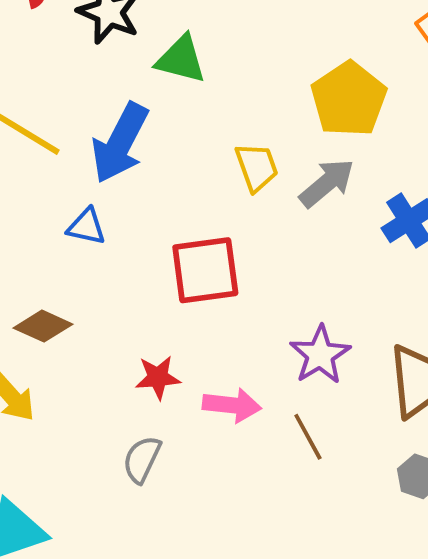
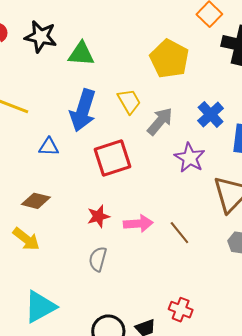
blue arrow: (120, 143) -> (83, 110), moved
gray arrow: (327, 183) -> (160, 121), moved
purple star: (320, 355) -> (190, 158), moved

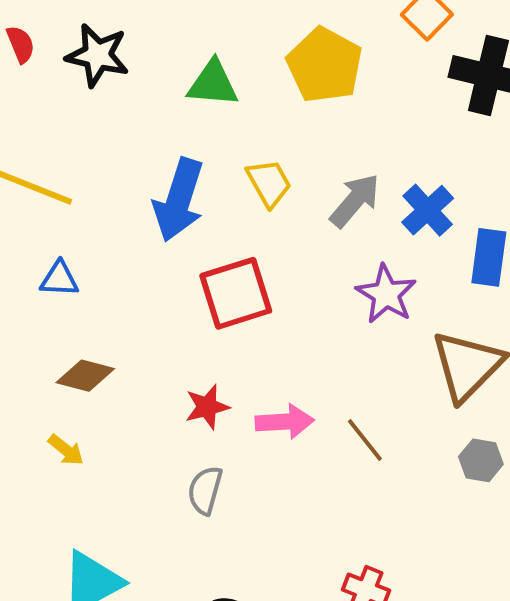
green triangle: (81, 54) -> (213, 84), moved
yellow pentagon: (169, 59) -> (325, 65), moved
gray arrow: (160, 121) -> (355, 200), moved
blue triangle: (49, 147) -> (59, 279), moved
yellow arrow: (26, 239) -> (66, 450), size x0.7

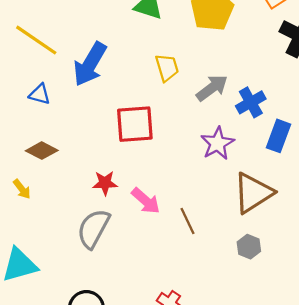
blue arrow: (179, 200) -> (90, 64), moved
pink arrow: (285, 422) -> (146, 201), turned 32
gray semicircle: (205, 490) -> (93, 229), size x1.5

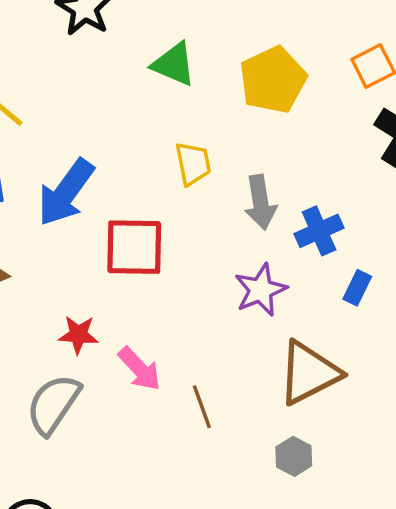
blue arrow: (90, 64) -> (66, 192), moved
gray arrow: (212, 88) -> (260, 202), turned 112
blue rectangle: (279, 136) -> (357, 288), size x0.7

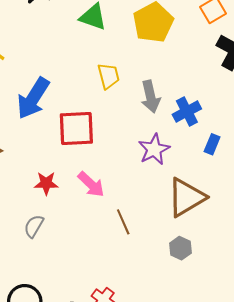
pink arrow: (140, 369) -> (91, 184), moved
gray semicircle: (53, 404) -> (34, 226), size x0.6

